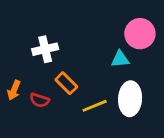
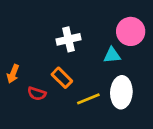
white cross: (45, 49) -> (68, 39), moved
orange arrow: (14, 90) -> (13, 74), moved

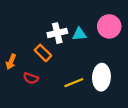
cyan triangle: (112, 55) -> (79, 34), moved
orange rectangle: (62, 78) -> (43, 53), moved

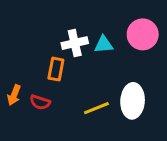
orange rectangle: (43, 53) -> (56, 69), turned 56
orange arrow: (11, 62) -> (14, 95), moved

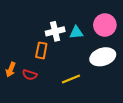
white ellipse: (133, 101) -> (103, 57), moved, turned 70

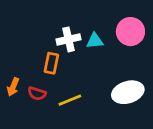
white ellipse: (103, 57) -> (128, 92), moved
yellow line: (71, 79) -> (70, 100), moved

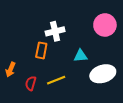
cyan triangle: (95, 41) -> (81, 56), moved
red semicircle: (37, 94) -> (31, 83), moved, turned 88

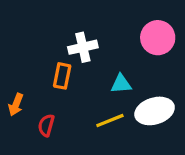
yellow line: (56, 80) -> (110, 121), moved

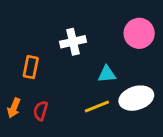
orange rectangle: (62, 76) -> (31, 67), moved
orange arrow: (16, 105) -> (14, 108), moved

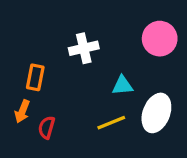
white ellipse: (136, 98) -> (156, 113), turned -52
orange arrow: (14, 108) -> (22, 111), moved

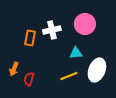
pink circle: (160, 39) -> (85, 24), moved
orange rectangle: (35, 77) -> (30, 38), moved

